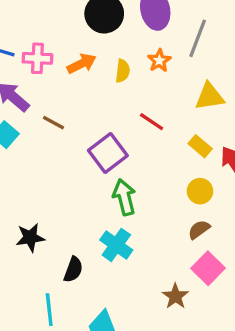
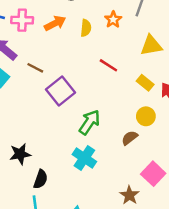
purple square: (108, 153) -> (60, 91), moved
green arrow: (124, 197) -> (89, 122), turned 50
brown semicircle: (199, 230) -> (130, 138), moved
black semicircle: (73, 270) -> (41, 179), moved

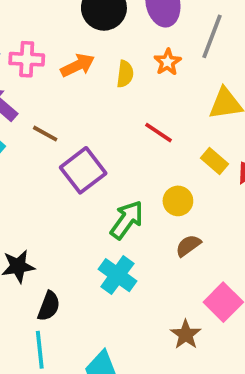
yellow circle: (146, 116) -> (178, 201), moved

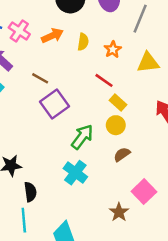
pink cross: (27, 59) -> (19, 31), turned 30
orange star: (168, 62) -> (113, 49), moved
brown line: (45, 134) -> (40, 78), moved
yellow rectangle: (215, 161) -> (118, 102), moved
black semicircle: (49, 306) -> (30, 192), turned -30

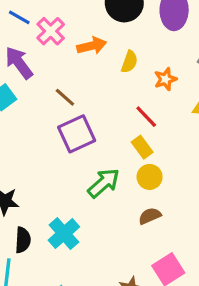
yellow rectangle: (118, 102) -> (142, 147), moved
cyan cross: (75, 173) -> (64, 234), moved

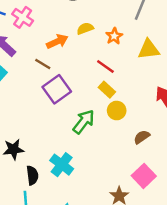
orange arrow: (92, 46) -> (57, 42), moved
yellow semicircle: (129, 62) -> (85, 29), turned -119
brown semicircle: (150, 216) -> (142, 137), moved

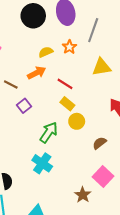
orange star: (114, 36) -> (69, 47), moved
orange arrow: (57, 42) -> (36, 73), moved
purple square: (57, 89) -> (24, 106), size x0.6
cyan cross: (62, 165) -> (42, 163), moved

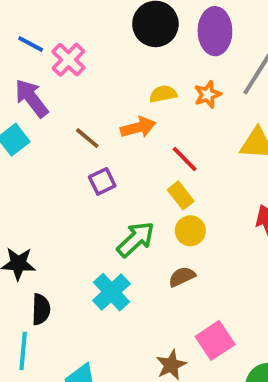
brown semicircle: (99, 143) -> (182, 277), moved

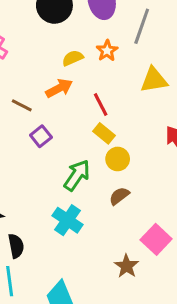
red line: (185, 159) -> (101, 104), turned 30

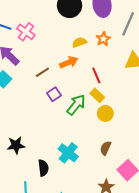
brown line: (22, 105) -> (42, 72), turned -64
green arrow: (77, 175) -> (76, 105), moved
brown semicircle: (119, 196) -> (106, 148), moved, turned -32
black semicircle: (16, 246) -> (43, 168), moved

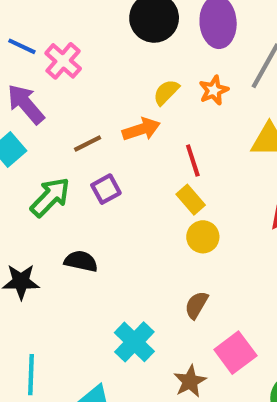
yellow semicircle: (79, 42) -> (166, 92), turned -32
green arrow: (76, 105) -> (50, 197), moved
cyan cross: (68, 153) -> (134, 342), moved
black semicircle: (43, 168) -> (81, 261), moved, turned -77

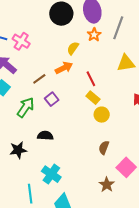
orange star: (214, 90) -> (94, 35), moved
cyan cross: (134, 342) -> (51, 174), moved

